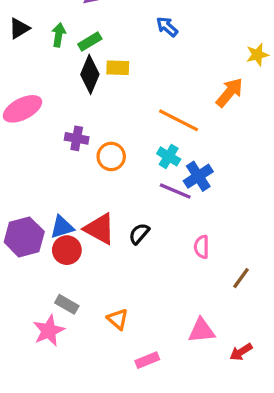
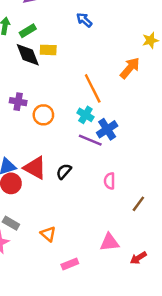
black diamond: (90, 74) -> (28, 55), turned -44
orange line: (179, 120) -> (93, 88), turned 36

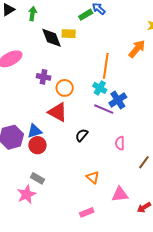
green rectangle: (28, 31) -> (86, 15), moved
orange line: (93, 88) -> (106, 66), turned 35
red triangle: (35, 168) -> (58, 112), moved
orange triangle: (48, 234) -> (93, 177), moved

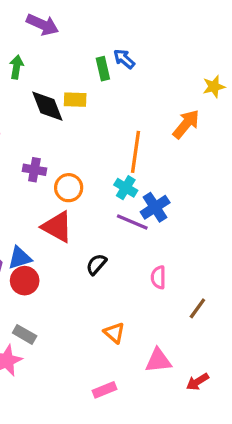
green rectangle: (86, 15) -> (103, 69), turned -72

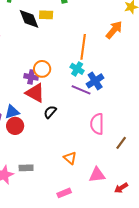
purple cross: (34, 170) -> (31, 77), moved
black semicircle: (96, 264) -> (50, 112), moved
pink semicircle: (158, 277) -> (97, 124), size x1.5
gray rectangle: (25, 334) -> (26, 168), moved, turned -32

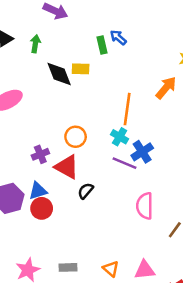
purple cross: (31, 77) -> (40, 154), moved, turned -32
orange triangle: (70, 158) -> (111, 269), moved
gray rectangle: (26, 168) -> (68, 267), moved

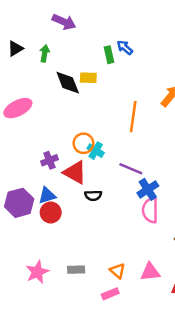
cyan cross: (120, 137) -> (96, 151), moved
blue cross: (142, 152) -> (148, 189), moved
black semicircle: (86, 191) -> (93, 196), turned -133

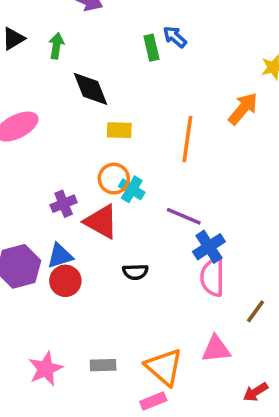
yellow rectangle: (88, 78) -> (119, 130), moved
black semicircle: (93, 196) -> (135, 272), moved
orange triangle: (117, 271) -> (164, 367), size x1.6
pink triangle: (150, 272) -> (216, 349), moved

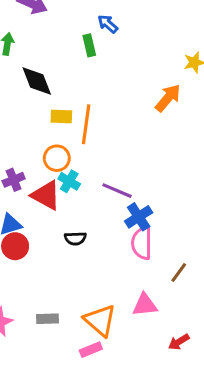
blue arrow: (175, 37) -> (108, 24), moved
orange line: (187, 139) -> (86, 124), moved
cyan cross: (132, 189) -> (69, 181), moved

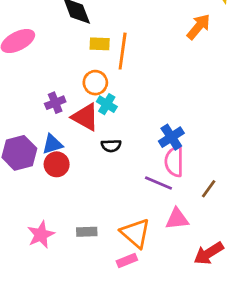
purple line: (117, 191) -> (158, 183), moved
black semicircle: (75, 238) -> (111, 146), moved
red arrow: (179, 342) -> (209, 253), size x1.5

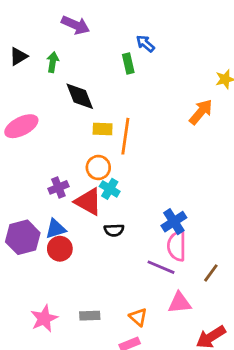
orange triangle: (135, 233) -> (138, 317), size x0.6

